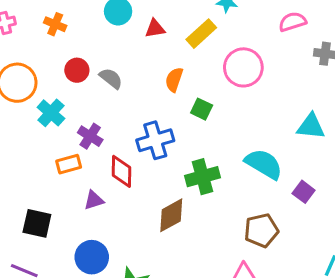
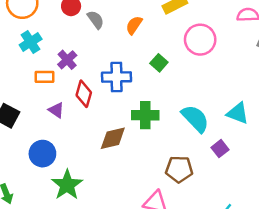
orange semicircle: (174, 80) -> (134, 25), moved
cyan cross: (51, 113) -> (31, 42), moved
cyan triangle: (311, 126) -> (238, 113), moved
purple triangle: (94, 200) -> (56, 110), turned 36

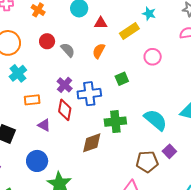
pink circle: (200, 40) -> (153, 57), size x0.7
purple cross: (67, 60) -> (65, 85), moved
green square: (159, 63) -> (122, 79), turned 32
purple square: (220, 149) -> (169, 151), moved

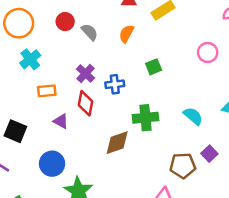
pink circle: (153, 57) -> (208, 52), moved
blue cross: (89, 94) -> (115, 84), size x0.7
cyan semicircle: (155, 120) -> (193, 116), size x0.7

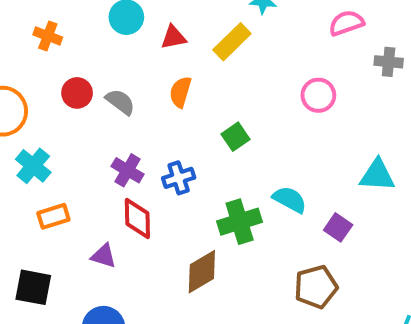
orange rectangle: (47, 91) -> (53, 216), moved
cyan semicircle: (193, 116) -> (290, 200), moved
purple square: (209, 154) -> (338, 227), moved

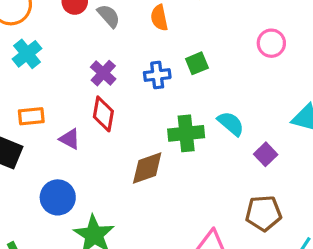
orange semicircle: (180, 92) -> (159, 18), turned -40
blue cross: (179, 178) -> (157, 75), moved
orange rectangle: (53, 216) -> (31, 116), moved
brown pentagon: (316, 287) -> (263, 213), moved

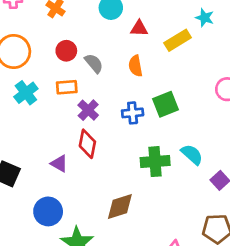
green square: (197, 63) -> (165, 104), size x1.4
orange rectangle: (31, 116) -> (67, 87), moved
brown diamond: (147, 168) -> (120, 207), moved

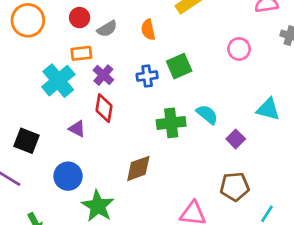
gray semicircle: (94, 63) -> (107, 29), turned 102
cyan cross: (26, 93) -> (58, 81), moved, size x1.4

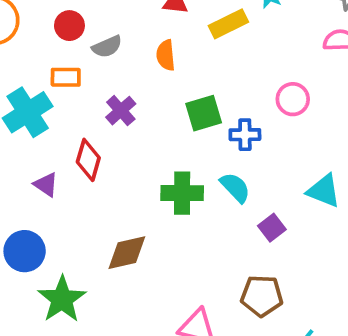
purple cross: (103, 75) -> (121, 111), moved
blue cross: (147, 76) -> (245, 135), moved

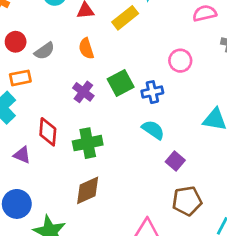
purple cross: (121, 111) -> (83, 92), moved
green cross: (182, 193) -> (88, 143), moved
purple square: (272, 228) -> (175, 161), moved

